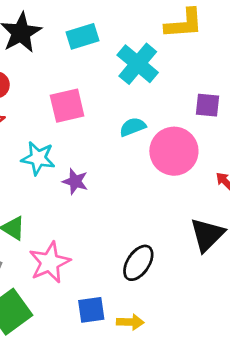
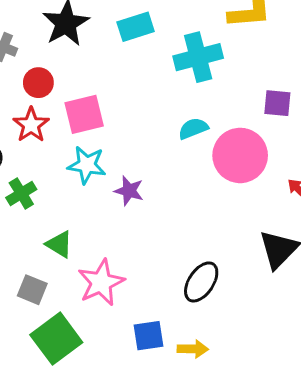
cyan cross: (138, 64) -> (198, 57), turned 36
pink square: (67, 106) -> (84, 114), moved

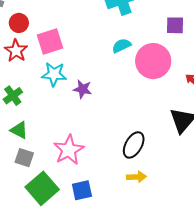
green triangle: (59, 244) -> (19, 130), moved
blue square: (149, 336) -> (82, 190), moved
yellow arrow: (193, 349) -> (137, 177), moved

